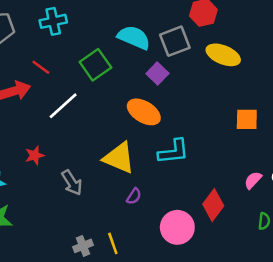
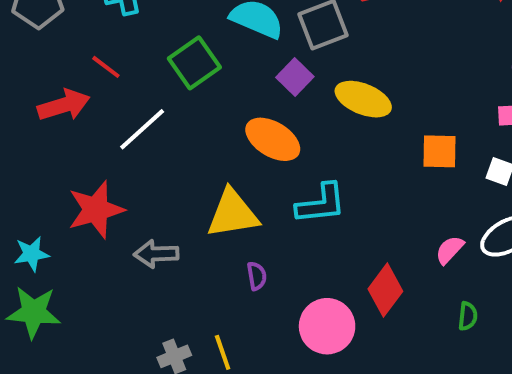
yellow ellipse: (223, 55) -> (363, 99), moved
red star: (35, 155) -> (96, 210), size x1.8
yellow triangle: (119, 158) -> (233, 214), turned -32
gray arrow: (72, 183) -> (156, 254), turned 120
purple semicircle: (134, 196) -> (257, 276), turned -42

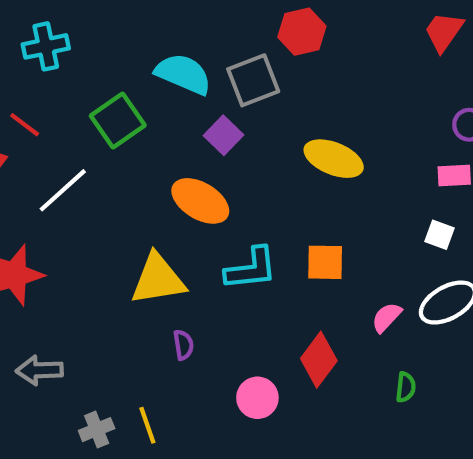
yellow ellipse: (363, 99) -> (334, 159), moved
orange square: (440, 151) -> (325, 262), moved
gray arrow: (156, 254) -> (39, 370), moved
pink circle: (327, 326) -> (257, 398), size x0.7

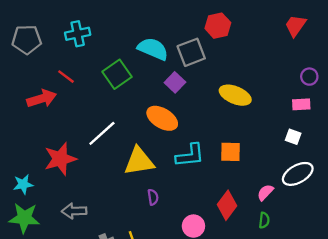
white line: (63, 190) -> (102, 133), moved
pink semicircle: (387, 317) -> (265, 192), moved
green semicircle: (406, 387) -> (264, 220), moved

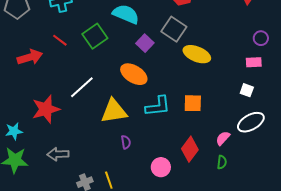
gray square: (191, 52) -> (174, 29), moved, turned -35
red line: (66, 77) -> (60, 40), moved

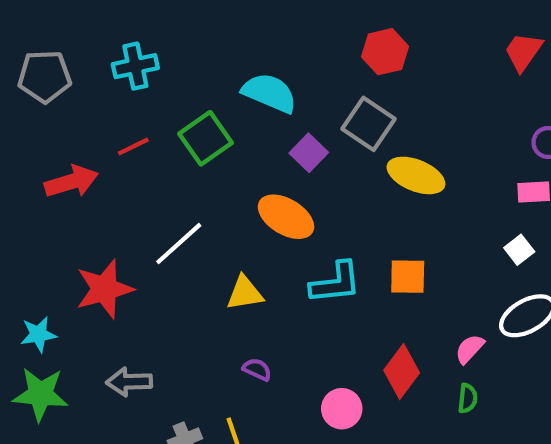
red line: (60, 40) -> (133, 147), turned -63
white square: (247, 90) -> (519, 250), turned 32
yellow triangle: (114, 111) -> (245, 293), size x0.7
purple semicircle: (126, 142) -> (257, 369), moved, turned -56

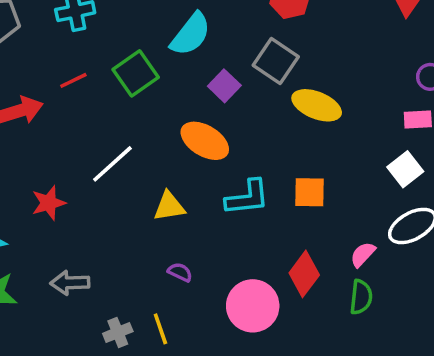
cyan semicircle: (269, 93) -> (191, 34), turned 105
white square: (519, 250) -> (405, 169), size x1.4
red star: (104, 289) -> (49, 203), size x0.7
green semicircle: (468, 398) -> (361, 297), size x1.4
pink circle: (342, 409) -> (253, 306), size x1.5

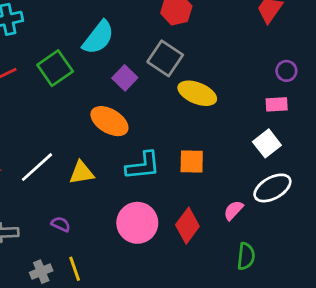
white line: (112, 164) -> (37, 167), moved
purple semicircle: (180, 272) -> (61, 224), moved
green semicircle: (361, 297) -> (246, 256), moved
pink circle: (253, 306) -> (137, 223), moved

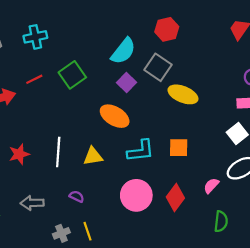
cyan semicircle: (98, 37) -> (123, 51), moved
white line: (37, 167) -> (58, 152), turned -44

